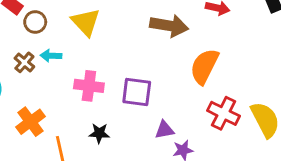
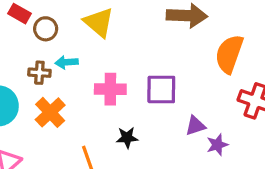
brown cross: (24, 62) -> (39, 73), turned -30
orange cross: (31, 122) -> (50, 112), moved

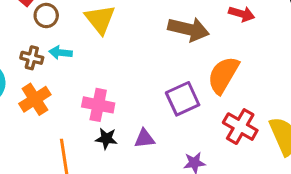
pink cross: (110, 89) -> (98, 105), moved
purple square: (161, 89) -> (183, 99), moved, turned -36
purple triangle: (195, 126) -> (144, 139), moved

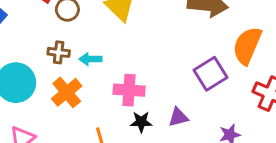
cyan arrow: (61, 53) -> (90, 59), moved

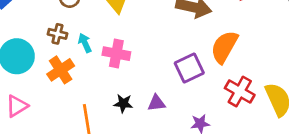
cyan arrow: (90, 59) -> (85, 43), turned 60
pink cross: (129, 90) -> (116, 54), moved

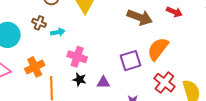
cyan arrow: (85, 43) -> (58, 32), turned 96
pink cross: (116, 54) -> (77, 57), moved
orange cross: (61, 70) -> (35, 67), moved

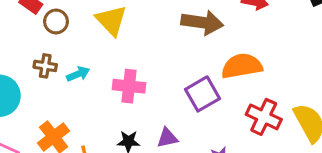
orange semicircle: (158, 49) -> (242, 66), turned 55
pink cross: (77, 57) -> (129, 86), moved

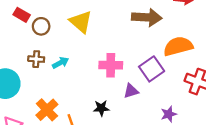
pink cross: (129, 86) -> (111, 65), moved
purple triangle: (167, 138) -> (131, 91), moved

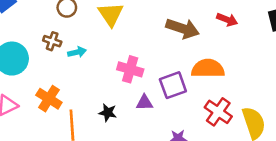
orange cross: (47, 110) -> (49, 99), turned -30

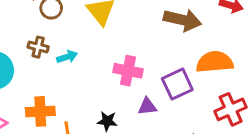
orange cross: (49, 99) -> (40, 111), turned -30
red cross: (218, 112) -> (231, 109), turned 36

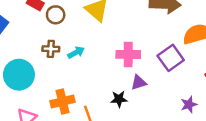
purple triangle: (147, 106) -> (139, 83), moved

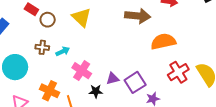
pink cross: (128, 54) -> (82, 71), moved, turned 30
purple square: (171, 58) -> (135, 82), moved
orange cross: (62, 101) -> (50, 91), turned 36

